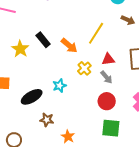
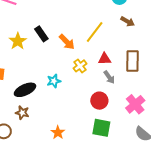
gray arrow: (106, 77) -> (109, 77), moved
brown star: (47, 120) -> (22, 113), moved

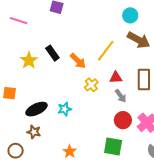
brown arrow: (128, 21) -> (139, 40), size x1.6
cyan star: (54, 81) -> (65, 109), moved
red circle: (99, 101) -> (123, 120), moved

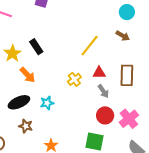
cyan circle: (130, 15) -> (127, 12), moved
brown arrow: (139, 40) -> (123, 36), size x0.6
orange arrow: (78, 61) -> (28, 75), moved
brown star: (34, 132) -> (26, 126), moved

